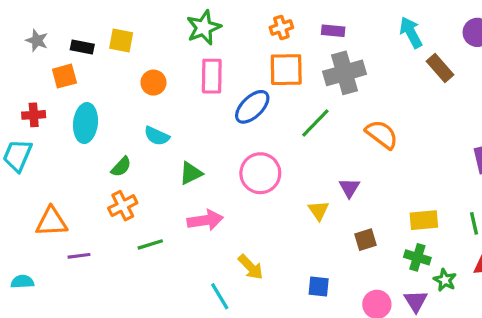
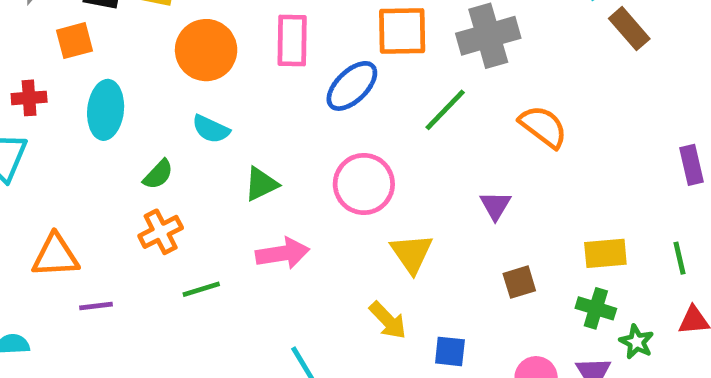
orange circle: (153, 83) -> (206, 50), size x1.6
yellow triangle: (319, 210) -> (412, 253), moved, size x1.4
yellow arrow: (251, 267) -> (388, 320), moved

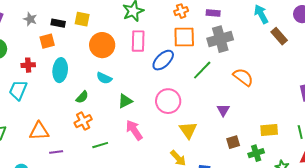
pink arrow: (283, 253) -> (134, 130), turned -115
green cross: (596, 308) -> (256, 153), moved, turned -35

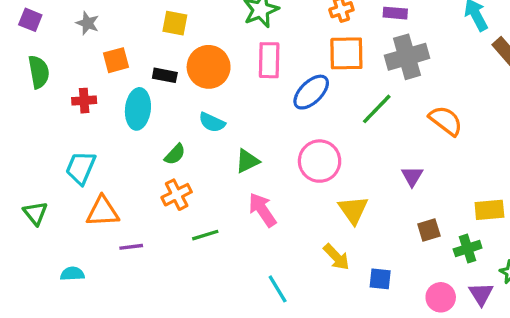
black rectangle: (58, 23) -> (165, 75), moved
cyan trapezoid: (18, 90) -> (81, 168), moved

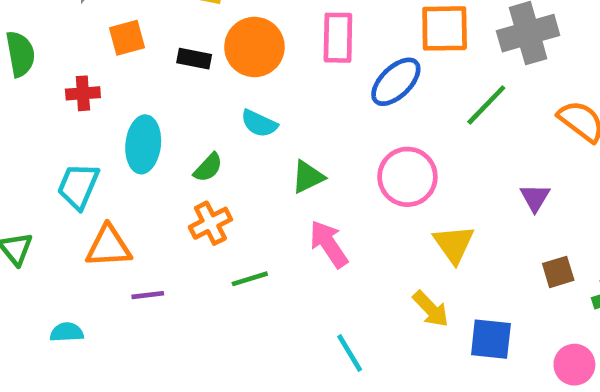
cyan ellipse: (138, 109) -> (143, 144), moved
blue square: (380, 279) -> (491, 339), size x1.4

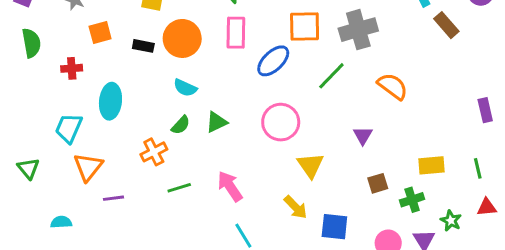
green semicircle: (208, 168) -> (181, 125), moved
pink arrow: (329, 244) -> (230, 186), moved
orange triangle: (108, 246) -> (88, 167), turned -48

